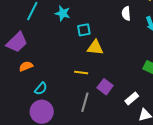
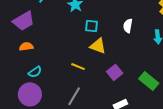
white semicircle: (126, 14) -> (128, 26), moved
purple square: (105, 87) -> (115, 72), moved

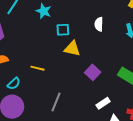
yellow line: (78, 67) -> (38, 68), moved

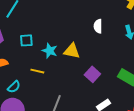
cyan star: (44, 11) -> (50, 51), moved
cyan square: (63, 30) -> (26, 40), moved

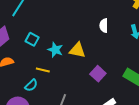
cyan square: (26, 40) -> (32, 39), turned 32
cyan semicircle: (14, 87) -> (31, 85), moved

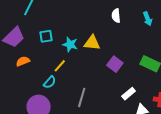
cyan square: (32, 39) -> (46, 36), turned -32
yellow line: (43, 70) -> (60, 66), turned -56

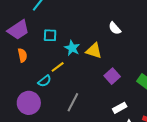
white semicircle: (116, 16) -> (115, 28), moved, turned -48
orange semicircle: (23, 61) -> (22, 55), turned 88

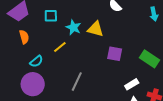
purple square: (112, 76) -> (115, 54), turned -35
cyan semicircle: (45, 81) -> (36, 61), moved
white rectangle: (120, 108) -> (132, 84), moved

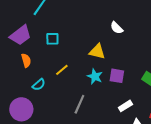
cyan star: (73, 27) -> (95, 76), moved
purple circle: (33, 84) -> (21, 109), moved
white rectangle: (132, 84) -> (125, 106), moved

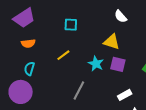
cyan square: (52, 39) -> (71, 25), moved
yellow triangle: (97, 52) -> (112, 42), moved
orange semicircle: (26, 60) -> (28, 43), turned 96
cyan semicircle: (39, 85) -> (29, 69), moved, turned 144

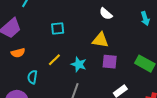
cyan star: (96, 64) -> (79, 64), moved
cyan semicircle: (29, 69) -> (32, 77), moved

